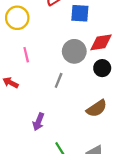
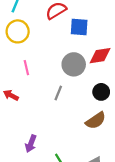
black circle: (102, 68) -> (101, 92), moved
purple arrow: (38, 122) -> (31, 144), moved

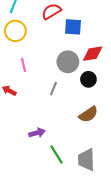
black circle: (101, 92) -> (88, 79), moved
purple arrow: (31, 144) -> (37, 133), moved, turned -126

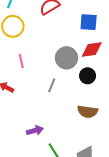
blue square: (73, 27) -> (89, 22), moved
brown semicircle: (88, 114) -> (88, 112), turned 42

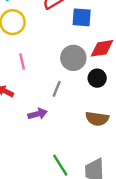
blue square: (89, 22) -> (82, 17), moved
purple arrow: (35, 130) -> (38, 114), moved

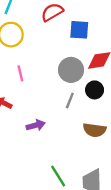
gray line: (57, 89) -> (70, 101), moved

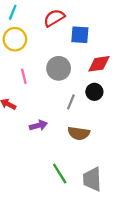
gray circle: (71, 70) -> (59, 68), moved
brown semicircle: (95, 130) -> (79, 133), moved

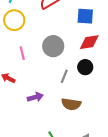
blue square: (80, 35) -> (85, 16), moved

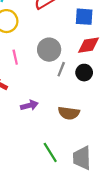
gray line: (64, 76) -> (61, 69), moved

